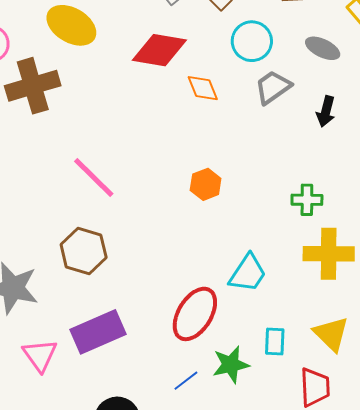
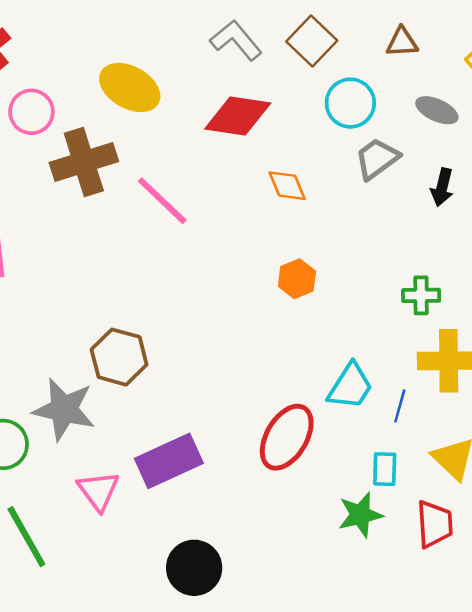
orange diamond: (203, 88) -> (287, 186), moved
pink line: (94, 177) -> (162, 201), moved
brown hexagon: (84, 251) -> (119, 357), moved
green star: (231, 365) -> (360, 515), moved
blue line: (186, 381) -> (400, 406), moved, turned -36

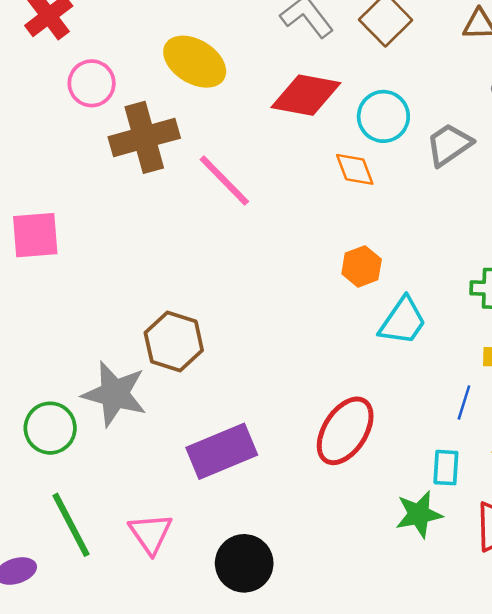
cyan circle: (350, 103) -> (383, 116), moved
cyan trapezoid: (350, 386) -> (403, 321), moved
pink triangle: (98, 491) -> (151, 533), moved

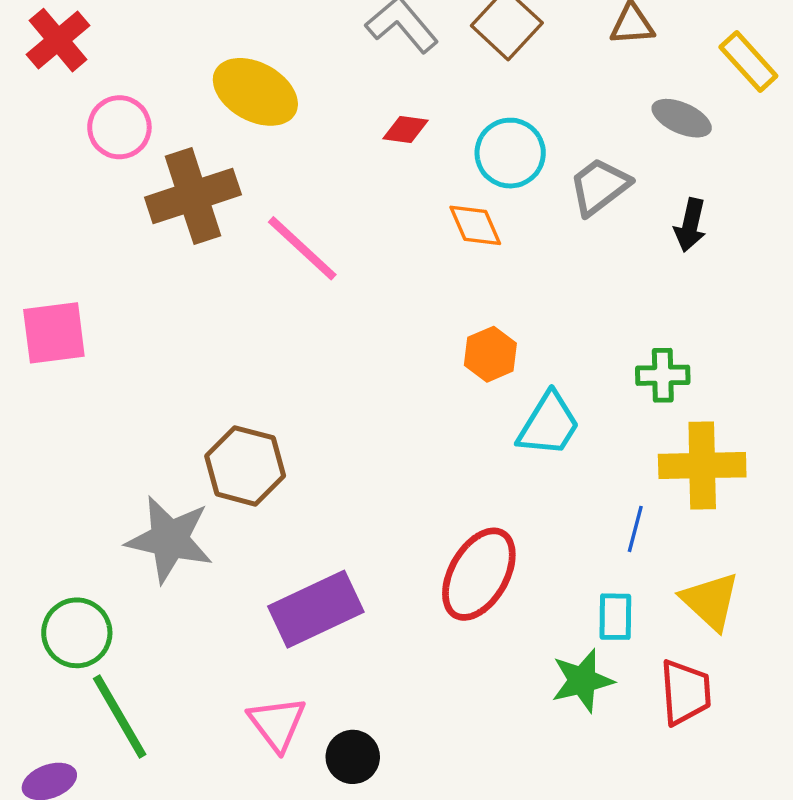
red diamond: (306, 95) -> (406, 130), size x0.5
green circle: (50, 428) -> (77, 633), moved
pink triangle: (151, 533) -> (277, 724), moved
black circle: (244, 563) -> (353, 757), size x0.7

